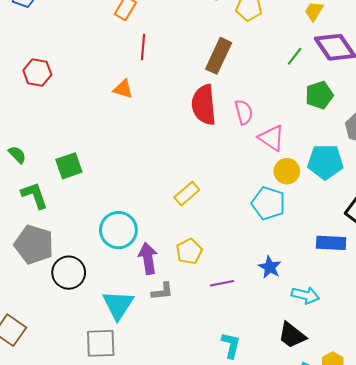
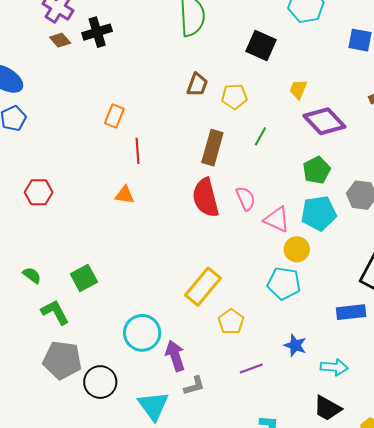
green line: (295, 56) -> (260, 136), moved
cyan pentagon: (325, 162) -> (319, 213), moved
yellow rectangle: (187, 194) -> (203, 287), size x1.5
yellow pentagon: (189, 251) -> (231, 322), moved

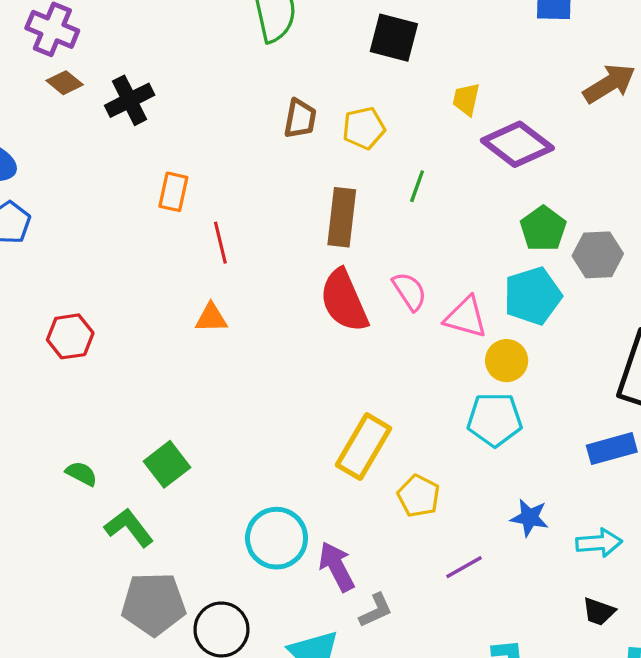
black cross: (97, 32) -> (130, 100), moved
green pentagon: (317, 170) -> (543, 229), moved
black trapezoid: (327, 408) -> (599, 612), size x0.7

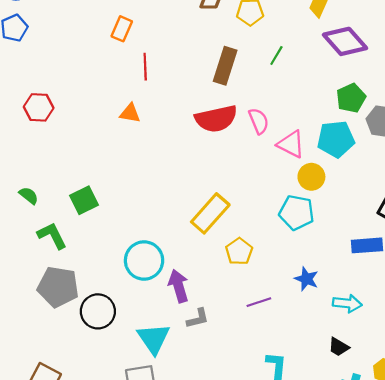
red semicircle: (344, 301) -> (216, 119), turned -90

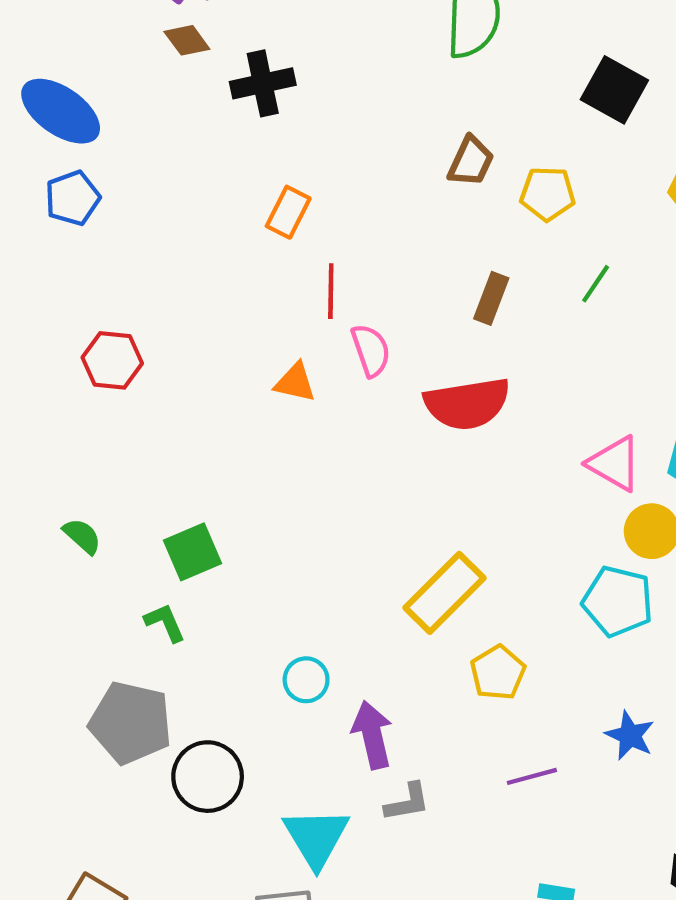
brown rectangle: (225, 66) -> (491, 298), size x0.7
pink semicircle: (259, 121) -> (371, 350), moved
green L-shape: (52, 236) -> (165, 623), moved, size x0.7
cyan circle: (144, 260) -> (306, 680), size x0.6

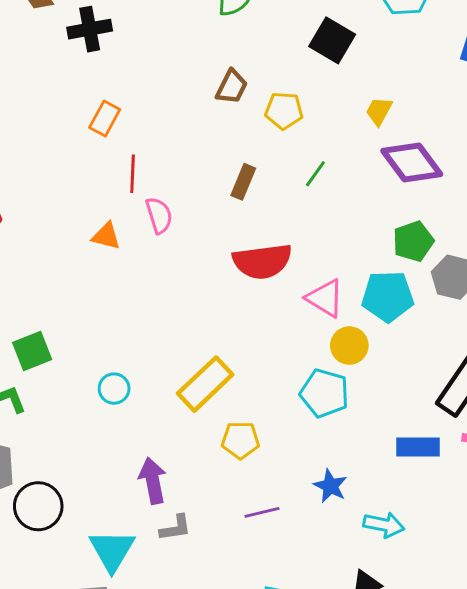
red semicircle: (467, 404) -> (262, 261), moved
yellow pentagon: (498, 673) -> (240, 440), turned 30
cyan circle: (306, 680) -> (114, 389), moved

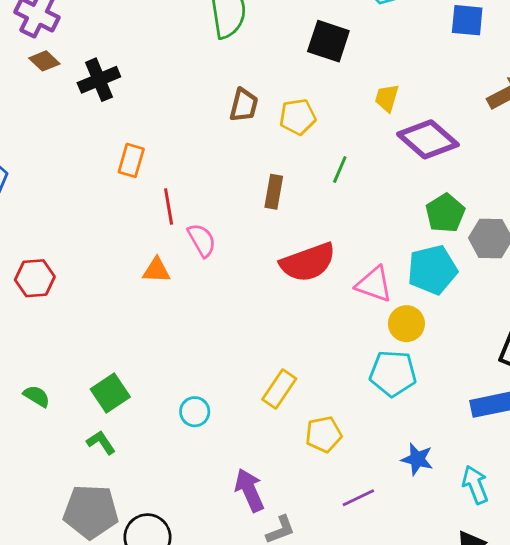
yellow rectangle: (205, 384) -> (279, 389), size x0.7
cyan arrow: (384, 525) -> (475, 485), turned -111

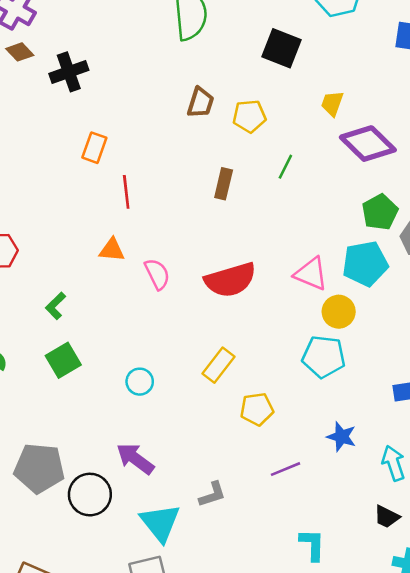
pink semicircle: (202, 240) -> (157, 274), moved
red semicircle: (308, 262) -> (230, 280), moved
green L-shape: (101, 442) -> (56, 306), moved, turned -104
purple arrow: (249, 490) -> (135, 459), moved, turned -33

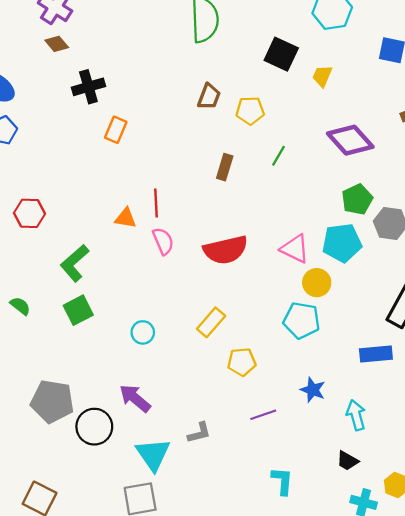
black cross: (69, 72) -> (88, 87), moved
yellow trapezoid: (332, 103) -> (322, 76), moved
red line: (126, 192) -> (156, 203), moved
green L-shape: (56, 306) -> (75, 263), size x1.6

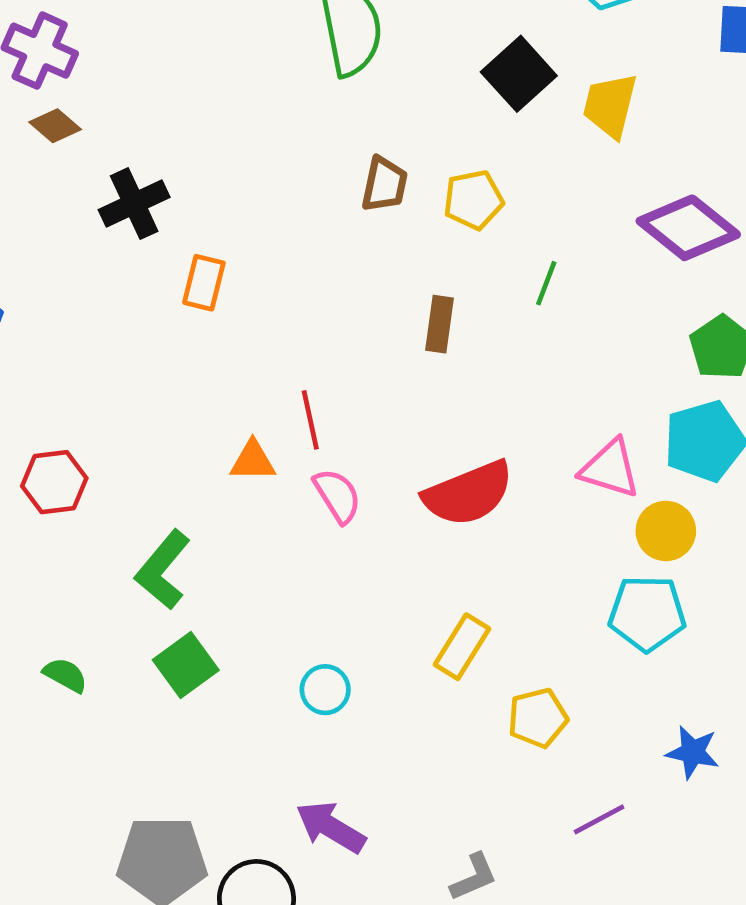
black square: (281, 54) -> (519, 74), turned 32
yellow trapezoid: (322, 76) -> (610, 105), size x1.4

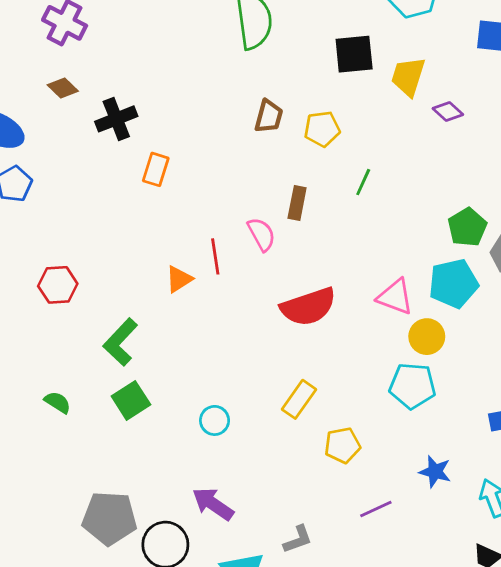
black square: (519, 74) -> (354, 54), turned 33
brown diamond: (55, 126) -> (63, 88), moved
purple diamond: (688, 228) -> (448, 111), moved, size x0.5
orange triangle: (253, 461) -> (179, 279), turned -36
pink semicircle: (337, 496) -> (261, 234), moved

